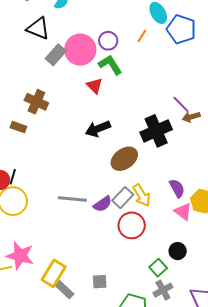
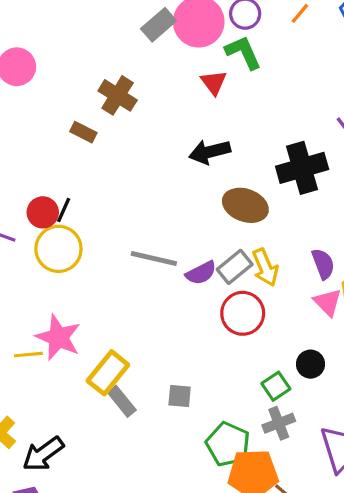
brown ellipse: (124, 159) -> (245, 205), turned 48

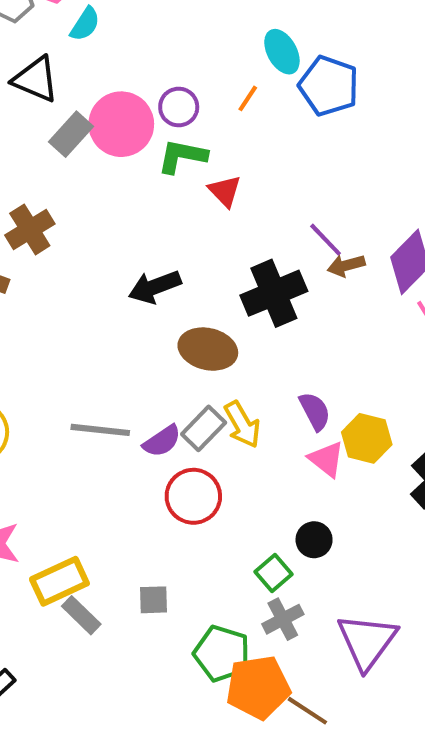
green L-shape: (243, 52) -> (182, 156), turned -48
red triangle: (214, 82) -> (225, 191), moved
brown cross: (118, 95) -> (30, 229), turned 33
red circle: (243, 313) -> (193, 496), moved
yellow rectangle: (108, 373) -> (59, 581), turned 33

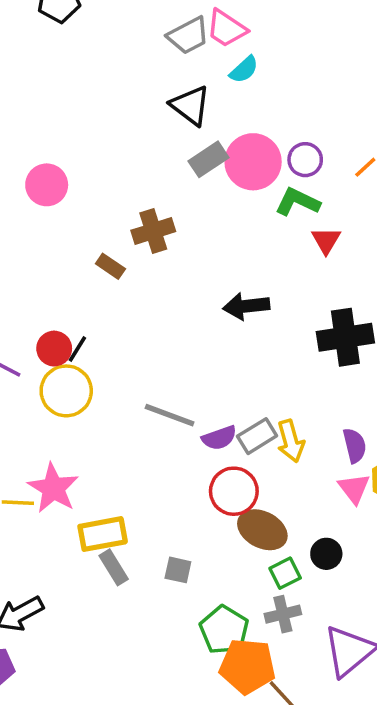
brown ellipse: (208, 349) -> (262, 530), moved

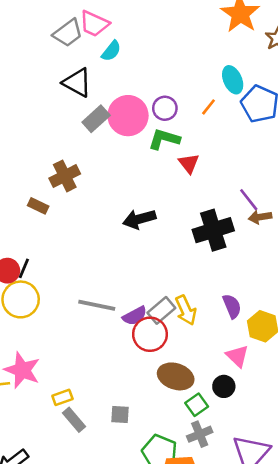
pink triangle: (354, 488) -> (237, 356), moved
red circle: (234, 491) -> (150, 334), moved
yellow rectangle: (103, 534) -> (62, 397), size x0.6

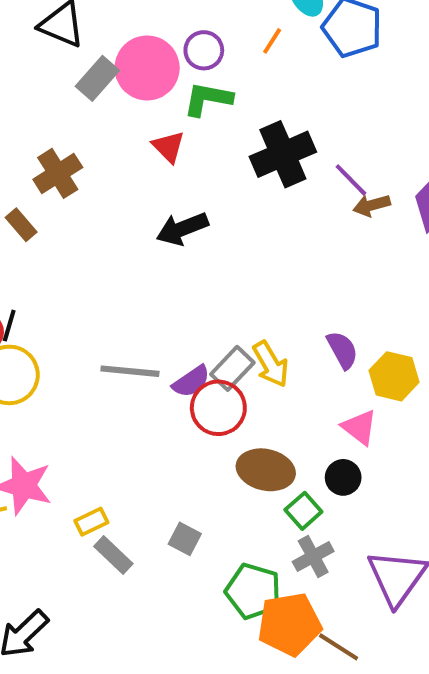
red triangle: (189, 163) -> (168, 147), moved
brown rectangle: (38, 206) -> (21, 225), turned 30
black cross: (213, 230) -> (283, 154), moved
gray square: (120, 414) -> (185, 539), turned 30

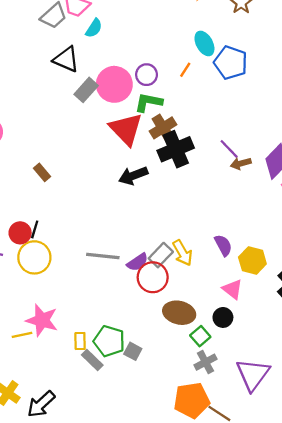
red triangle: (168, 147) -> (126, 129), size x1.8
black cross: (283, 154) -> (176, 149), moved
brown cross: (58, 173) -> (163, 128), moved
yellow rectangle: (91, 522) -> (80, 341), turned -66
green pentagon: (253, 591) -> (109, 341), moved

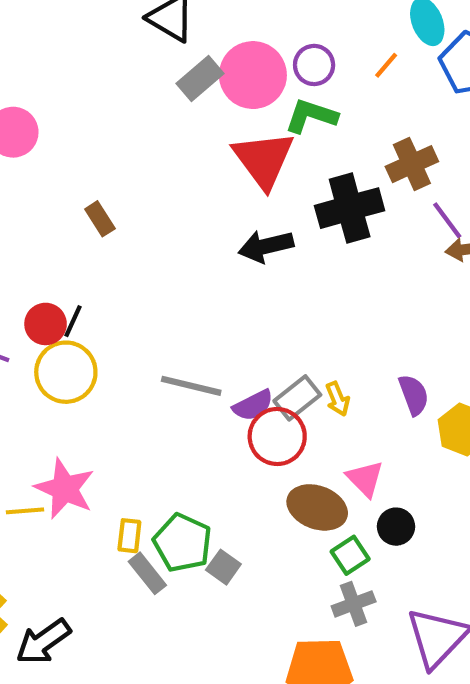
brown cross: (163, 128) -> (412, 164), moved
yellow arrow: (183, 253) -> (338, 399), size x0.7
pink triangle: (232, 289) -> (365, 479), moved

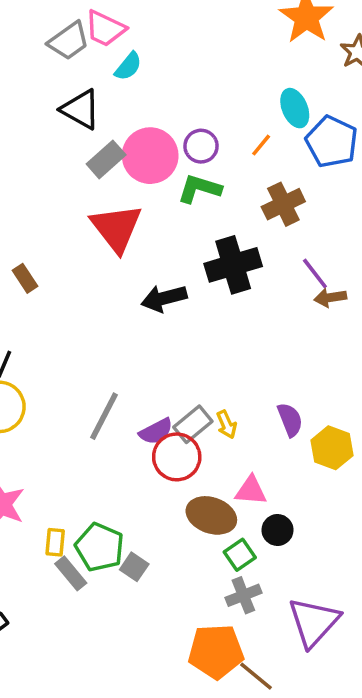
red triangle: (264, 159) -> (116, 228), moved
brown cross: (412, 164) -> (283, 204), moved
gray line: (191, 386) -> (104, 416), turned -75
pink triangle: (365, 479) -> (251, 491), turned -40

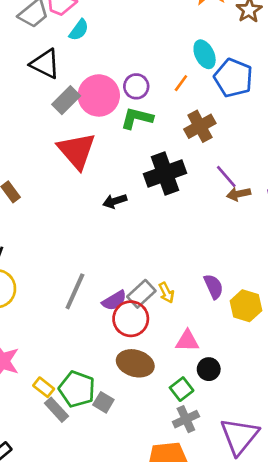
black arrow: (164, 298) -> (115, 201), size x0.7
brown ellipse: (211, 515) -> (135, 363), moved
yellow rectangle: (55, 542) -> (44, 387), turned -54

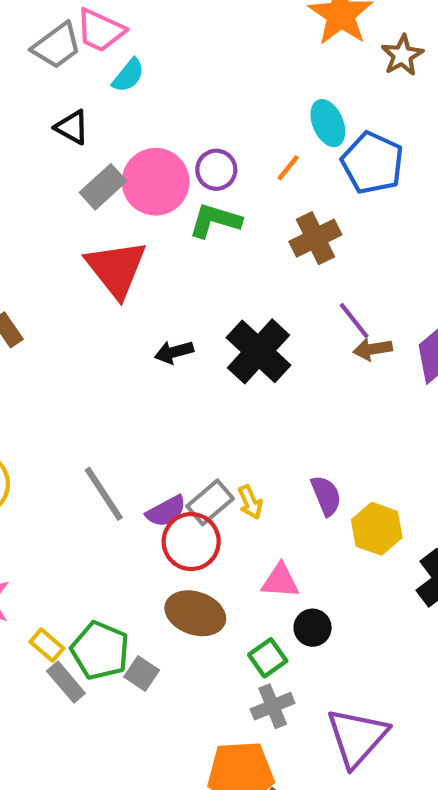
black triangle: (45, 64) -> (72, 127), size x0.7
black cross: (165, 174) -> (258, 351), moved, turned -30
gray line: (75, 291) -> (104, 494), turned -60

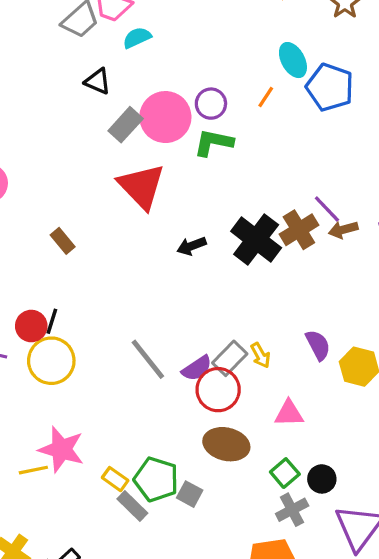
cyan semicircle: (128, 75) -> (137, 38), turned -148
brown cross: (315, 238) -> (299, 230), moved
black circle: (313, 628) -> (322, 479), moved

